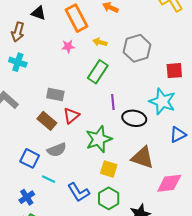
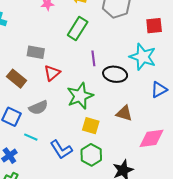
brown rectangle: (47, 121) -> (17, 79), moved
brown triangle: (143, 158) -> (124, 113), size x0.7

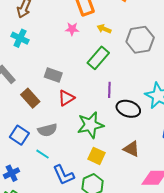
cyan line: (31, 137) -> (42, 154), moved

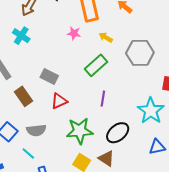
black ellipse: (128, 109) -> (118, 133), moved, turned -65
brown triangle: (131, 149) -> (106, 158), moved

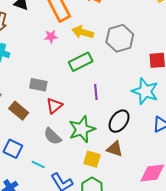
yellow arrow: (106, 37) -> (83, 32), size x1.5
green rectangle: (96, 65) -> (81, 62), turned 30
gray semicircle: (36, 130) -> (52, 136), moved, turned 66

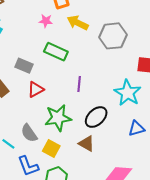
green rectangle: (81, 62) -> (56, 52), moved, turned 40
gray semicircle: (52, 136) -> (29, 133), moved
yellow square: (92, 159) -> (51, 148), moved

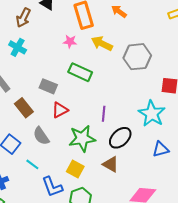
purple line: (79, 84) -> (104, 114), moved
gray semicircle: (29, 133) -> (41, 136), moved

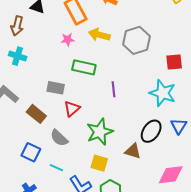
purple line: (104, 114) -> (113, 89), moved
black ellipse: (120, 138) -> (151, 131), moved
blue triangle: (161, 149) -> (179, 126), turned -30

